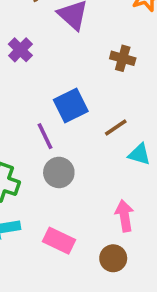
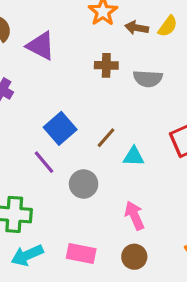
brown cross: (123, 58) -> (106, 65), moved
gray circle: (59, 172) -> (84, 184), moved

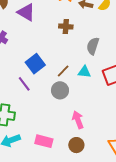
gray semicircle: (148, 79) -> (93, 46), moved, turned 102
cyan triangle: (134, 156) -> (84, 72), moved
gray circle: (84, 184) -> (60, 90), moved

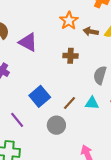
purple line: (24, 84) -> (17, 120), moved
gray circle: (60, 90) -> (56, 125), moved

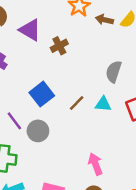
brown cross: (70, 56) -> (59, 46), moved, turned -32
gray circle: (56, 125) -> (38, 131), moved

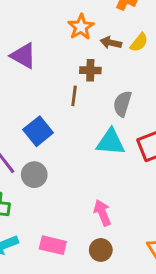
brown cross: (59, 46) -> (90, 70), moved, turned 30
brown line: (77, 103) -> (74, 96), moved, turned -36
cyan triangle: (103, 104) -> (111, 142), size x1.5

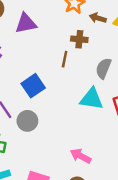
purple triangle: (23, 56) -> (26, 23), turned -45
pink arrow: (102, 213) -> (81, 156), turned -45

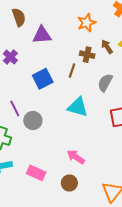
brown arrow: (98, 18) -> (107, 47), moved, turned 32
blue square: (33, 86) -> (43, 79), moved
cyan triangle: (91, 99) -> (78, 107), moved

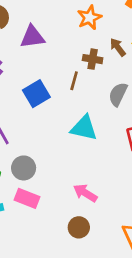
gray circle: (33, 120) -> (24, 168), moved
pink rectangle: (36, 173) -> (27, 198), moved

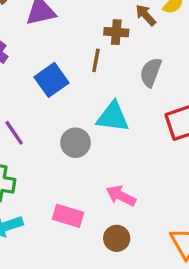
gray circle: (24, 168) -> (75, 143), moved
pink rectangle: (27, 198) -> (68, 216), moved

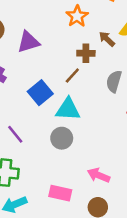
brown line: (96, 60) -> (72, 76), turned 36
cyan triangle: (113, 117) -> (68, 109), moved

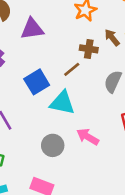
gray circle: (62, 138) -> (53, 145), moved
pink arrow: (99, 175) -> (88, 137), moved

